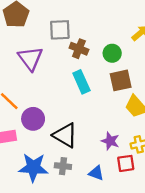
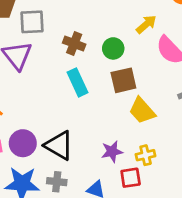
gray square: (60, 30) -> (32, 22), moved
purple circle: (33, 119) -> (23, 143), moved
purple star: (110, 141) -> (112, 152), turned -30

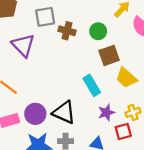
gray square: (32, 22) -> (45, 17), moved
cyan rectangle: (78, 82) -> (92, 85), moved

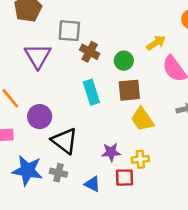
cyan rectangle: (92, 85) -> (91, 92), moved
purple circle: (35, 114) -> (40, 117), moved

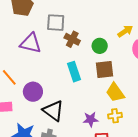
purple triangle: (38, 56) -> (31, 43), turned -45
yellow cross: (140, 159) -> (115, 116), moved

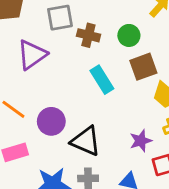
purple triangle: (31, 43) -> (32, 55), turned -35

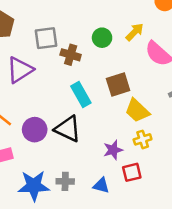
green circle: (129, 35) -> (102, 38), moved
black triangle: (86, 141) -> (68, 129), moved

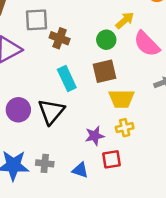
green circle: (102, 38) -> (106, 40), moved
yellow trapezoid: (137, 111) -> (121, 99), turned -48
black triangle: (68, 129) -> (51, 112), turned 40

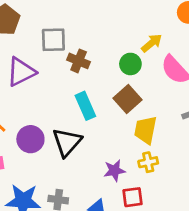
brown square: (104, 71) -> (127, 99), turned -30
yellow trapezoid: (121, 99) -> (146, 130), turned 100

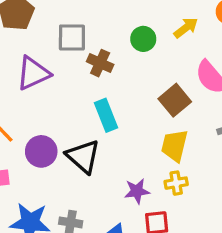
yellow arrow: (152, 43) -> (186, 28), moved
green circle: (130, 64) -> (143, 39), moved
brown square: (127, 99) -> (175, 100), moved
black triangle: (67, 142) -> (83, 156), turned -32

